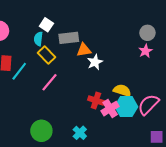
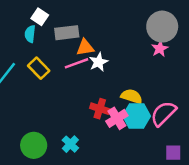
gray circle: (147, 33) -> (162, 27), size x1.6
yellow rectangle: (46, 55) -> (39, 68), moved
pink line: (49, 82) -> (77, 63), moved, turned 30
cyan cross: (80, 133) -> (70, 144), moved

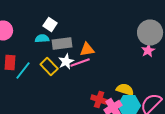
gray rectangle: (67, 33) -> (62, 44), moved
cyan semicircle: (30, 34) -> (42, 38), turned 80
white star: (99, 62) -> (66, 62), moved

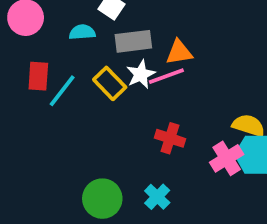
cyan semicircle: (42, 38) -> (82, 32), moved
red cross: (99, 100) -> (170, 138), moved

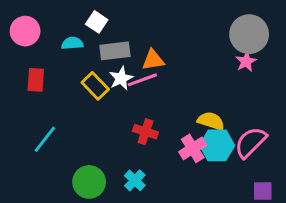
cyan line: (62, 91) -> (45, 139), moved

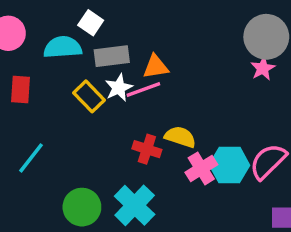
cyan semicircle: (72, 43) -> (63, 47), size x1.5
yellow semicircle: (211, 121) -> (180, 137), moved
cyan cross: (135, 180) -> (135, 205), size x1.6

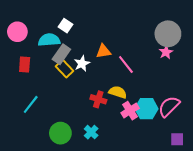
gray rectangle: (112, 56) -> (61, 54), moved, turned -48
pink line: (143, 89) -> (126, 65), moved, turned 72
cyan cross: (135, 205) -> (91, 132), size x0.6

